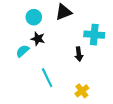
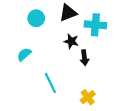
cyan cross: (94, 35) -> (95, 25), moved
black star: (38, 39) -> (71, 41), moved

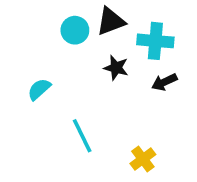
cyan circle: (36, 18) -> (75, 30), moved
black arrow: (84, 58) -> (164, 82), moved, turned 72

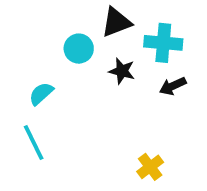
cyan circle: (75, 30) -> (79, 49), moved
cyan line: (82, 136) -> (34, 142), moved

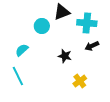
black star: (122, 71) -> (65, 56), moved
yellow cross: (150, 167) -> (80, 81), moved

